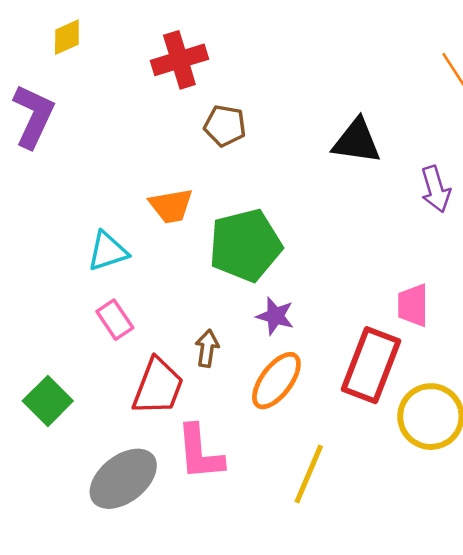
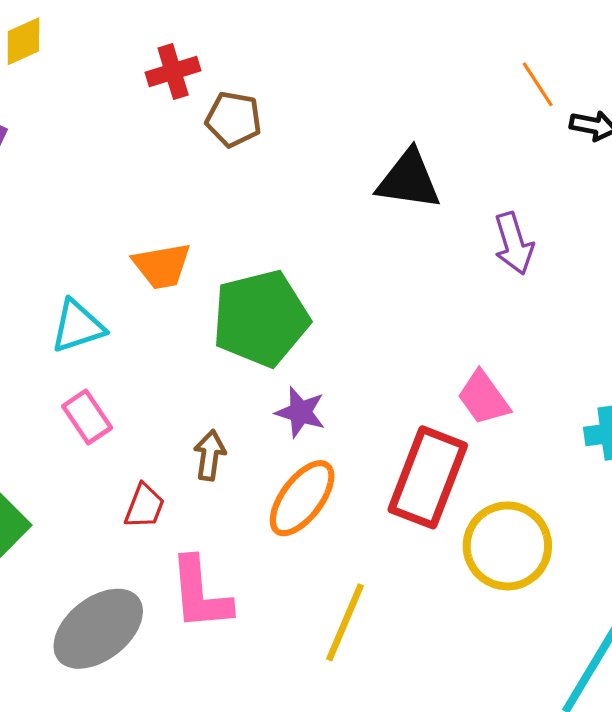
red cross: (179, 60) -> (173, 72), size x0.7
brown pentagon: (225, 126) -> (234, 119), moved
pink trapezoid: (413, 305) -> (484, 398), turned -36
red trapezoid: (158, 387) -> (144, 506), size x0.6

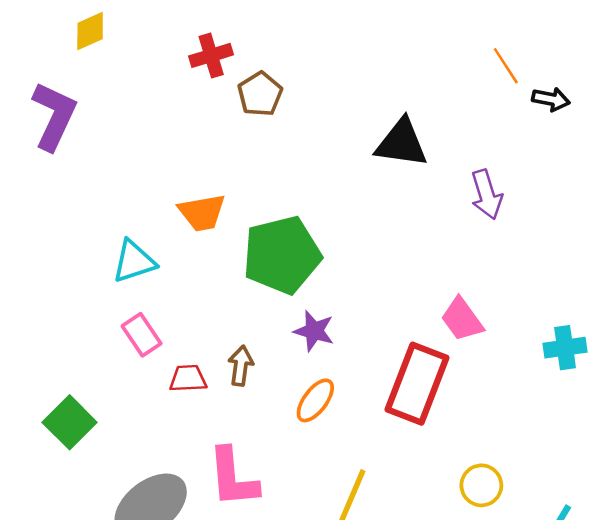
brown pentagon: (234, 119) -> (260, 94), turned 30
orange ellipse: (302, 498) -> (315, 400), size x0.7
red trapezoid: (144, 506) -> (188, 379), moved, turned -114
yellow circle: (507, 546) -> (481, 485), moved, size x0.6

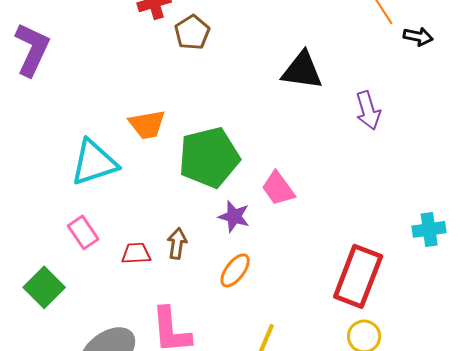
cyan triangle: (134, 261) -> (94, 162), size x1.4
pink trapezoid: (462, 319) -> (278, 188), moved
pink rectangle: (142, 335) -> (83, 232), moved
red rectangle: (417, 384) -> (358, 276), moved

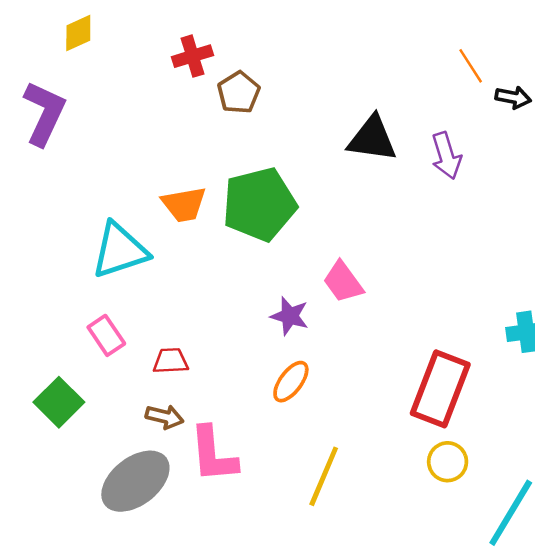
purple arrow: (368, 110) -> (446, 156), moved
green pentagon: (209, 157) -> (259, 204), moved
brown arrow: (177, 243) -> (165, 417), moved, turned 96

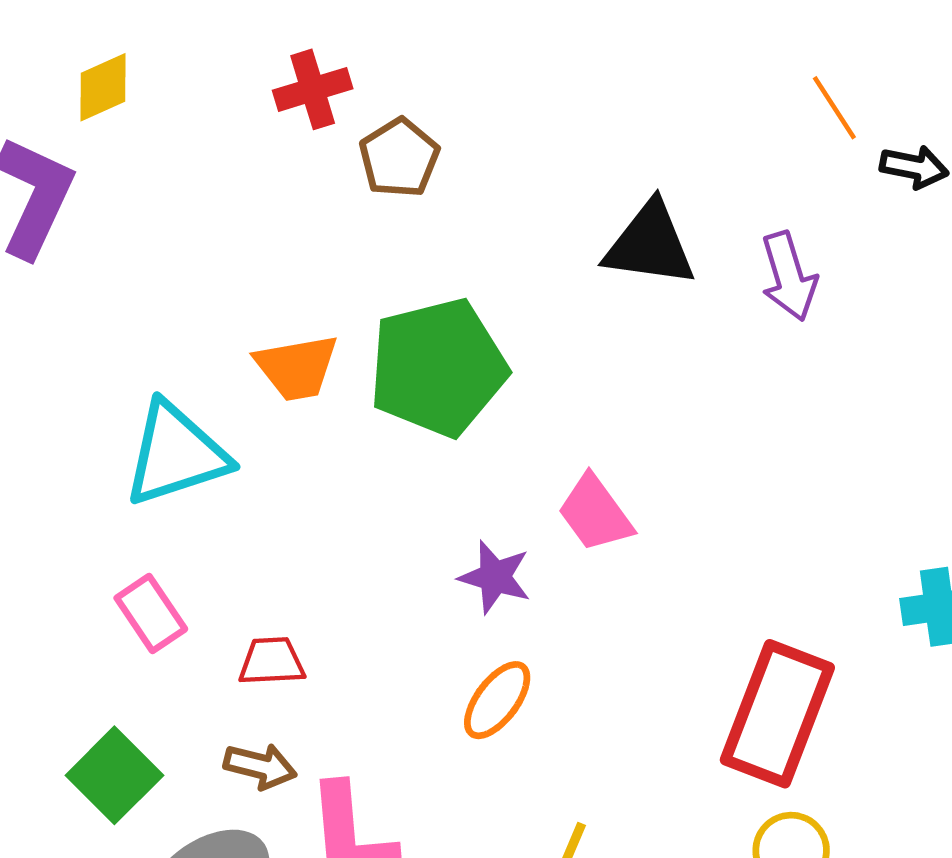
yellow diamond: (78, 33) -> (103, 87), moved
green square: (59, 402) -> (114, 775), moved

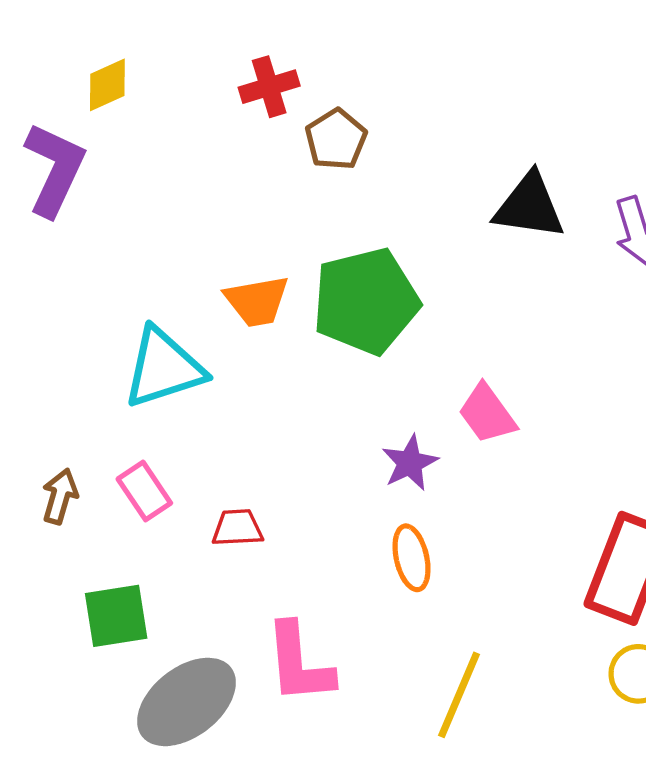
purple star: (495, 577) -> (410, 463), turned 30
orange ellipse: (497, 700) -> (412, 558), turned -50
brown arrow: (260, 766) -> (60, 496), moved, turned -88
green square: (114, 775) -> (116, 616), turned 36

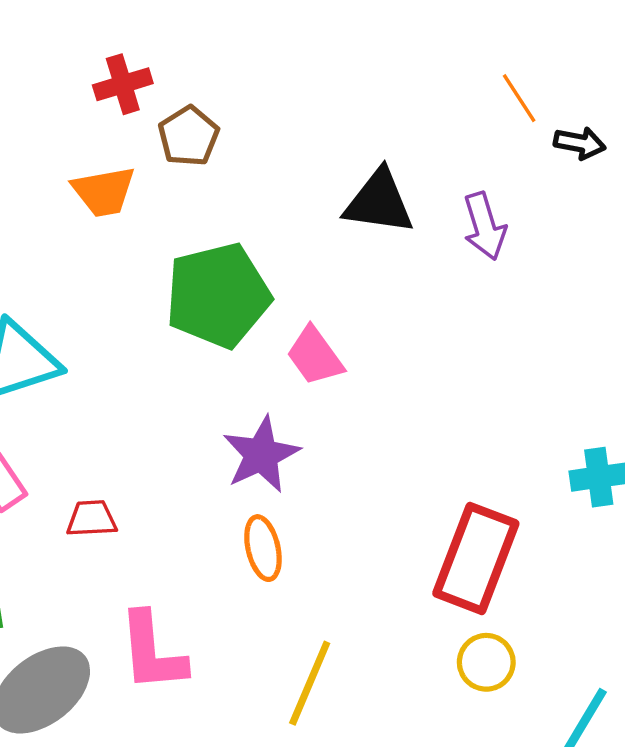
orange trapezoid: (257, 301) -> (104, 192), moved
pink trapezoid: (487, 414) -> (315, 356), moved
purple star: (410, 463) -> (261, 455), size x1.4

